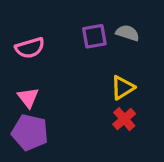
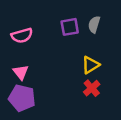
gray semicircle: (128, 33) -> (94, 24), turned -91

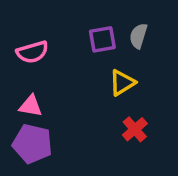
yellow triangle: (90, 65) -> (122, 83), moved
pink triangle: (21, 72) -> (31, 106), turned -42

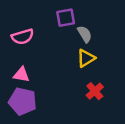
gray semicircle: (138, 36) -> (85, 34), moved, turned 132
purple square: (102, 39) -> (66, 18), moved

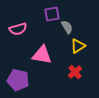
yellow triangle: (86, 58) -> (78, 46), moved
pink triangle: (21, 75) -> (42, 55), moved, size x1.5

